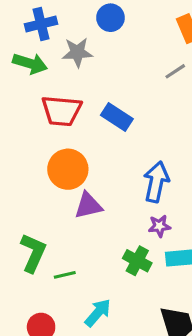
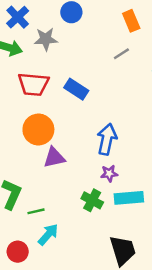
blue cross: (41, 24) -> (18, 17), turned -30
cyan arrow: (98, 313) -> (48, 235), moved

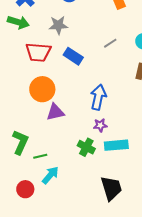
gray star: (46, 39) -> (58, 25), moved
gray line: (121, 54) -> (110, 43), moved

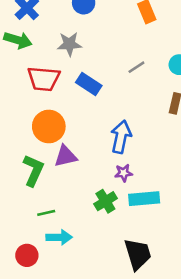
green L-shape: (20, 142) -> (33, 170), moved
green cross: (86, 147) -> (105, 201), turned 30
cyan arrow: (50, 175) -> (59, 237), turned 48

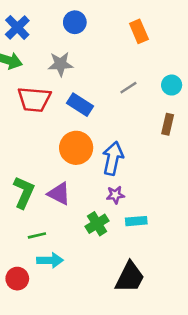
orange circle: (49, 126) -> (76, 148), moved
purple triangle: (66, 156) -> (59, 194), moved, turned 40
cyan rectangle: (144, 199) -> (136, 221), size x0.7
black trapezoid: (138, 254) -> (130, 277), turned 44

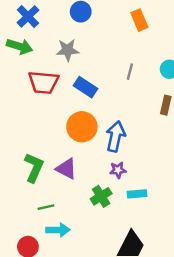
gray line: (128, 88) -> (130, 72), turned -42

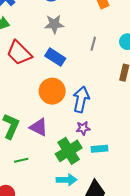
gray star: (68, 50) -> (54, 24), moved
red trapezoid: (44, 82) -> (19, 53), turned 40
green cross: (101, 196) -> (69, 151), size x1.4
cyan arrow: (58, 230) -> (67, 180), moved

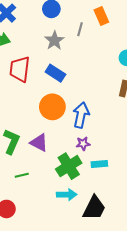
gray star: (54, 24) -> (54, 41), turned -30
gray line: (93, 44) -> (80, 29), moved
red trapezoid: (19, 53) -> (20, 69), turned 52

